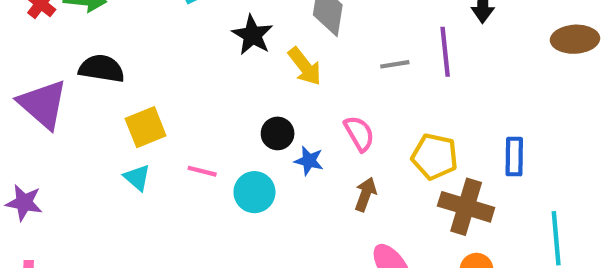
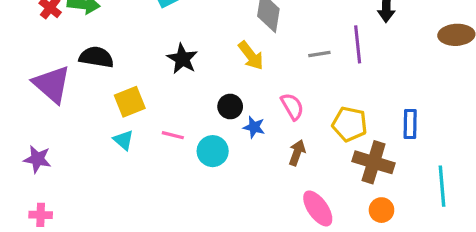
black star: (252, 35) -> (182, 59), moved

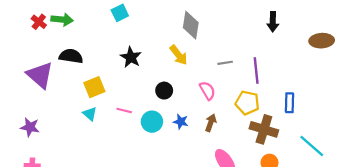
purple line: (358, 44) -> (256, 71), moved
gray line: (319, 54) -> (225, 63), moved
blue star: (254, 127) -> (181, 122), moved
cyan line: (442, 186) -> (312, 146), turned -44

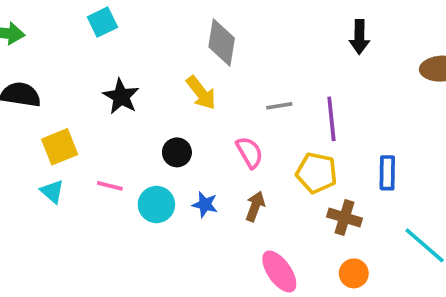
brown cross: (264, 129) -> (344, 218), size x0.7

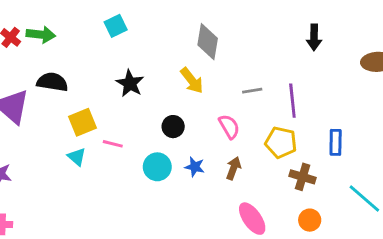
pink line: (110, 186) -> (113, 144), moved

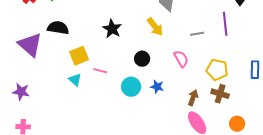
purple line: (292, 101) -> (225, 24), moved
brown arrow: (233, 168) -> (193, 98), moved
brown cross: (303, 177) -> (220, 94), moved

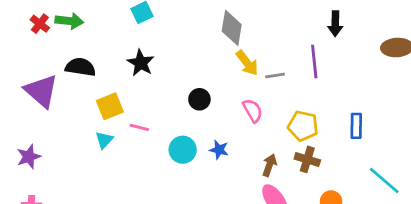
yellow arrow: (155, 27) -> (247, 63), moved
black star: (112, 29) -> (141, 63), moved
black circle: (142, 59) -> (199, 99), moved
cyan triangle: (75, 80) -> (104, 140), turned 32
purple star: (21, 92) -> (29, 157), turned -30

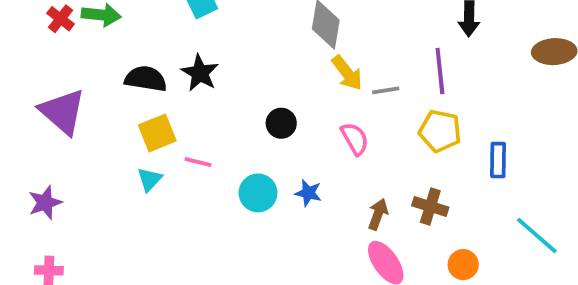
black semicircle: (80, 67) -> (146, 79), moved
yellow pentagon: (303, 126) -> (440, 131), moved

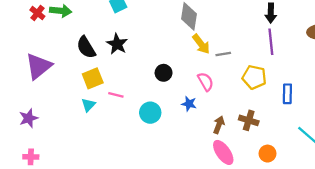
purple line: (440, 71) -> (271, 42), moved
black semicircle: (146, 79) -> (86, 47), turned -130
purple triangle: (62, 112) -> (39, 66), turned 40
blue star: (308, 193) -> (189, 104), moved

